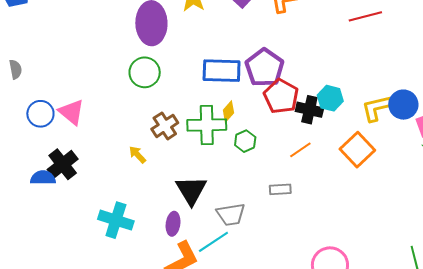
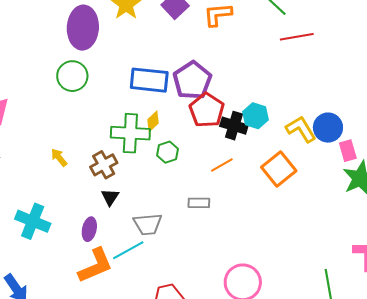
yellow L-shape: (376, 108) -> (301, 129), turned 68
brown cross: (165, 126) -> (104, 165), moved
black triangle: (191, 190) -> (110, 197), size x0.6

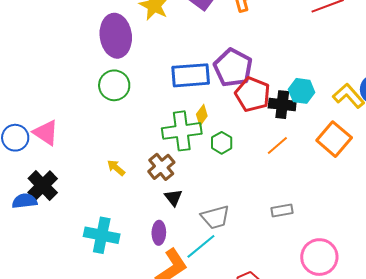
gray rectangle: (199, 203) -> (282, 210), moved

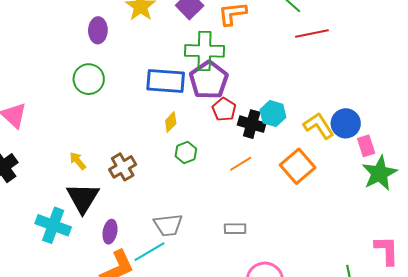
purple ellipse: (116, 36) -> (98, 30), size x0.6
red pentagon: (253, 94) -> (224, 109), size x0.7
green cross: (182, 131) -> (204, 51), moved
black triangle: (173, 198) -> (83, 198), moved, size x1.8

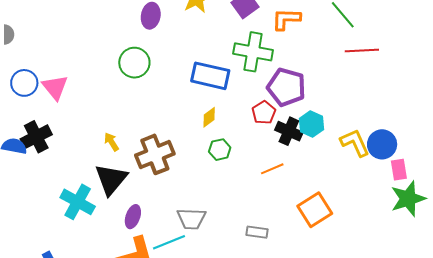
purple pentagon: (209, 80) -> (286, 87), moved, turned -30
orange square: (298, 166) -> (315, 210), moved
brown cross: (123, 167) -> (155, 154), size x1.4

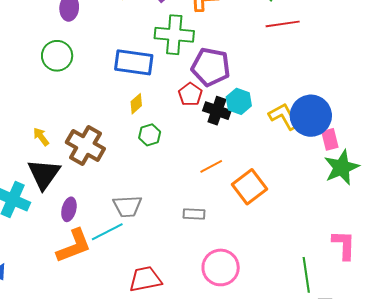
blue circle: (382, 144) -> (311, 116), size x1.4
brown cross: (155, 154) -> (85, 146), turned -33
orange line: (272, 169) -> (211, 166), moved

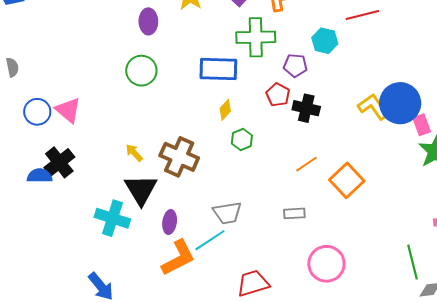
purple pentagon: (211, 67) -> (295, 65), size x0.6
cyan hexagon: (239, 101) -> (325, 41), moved

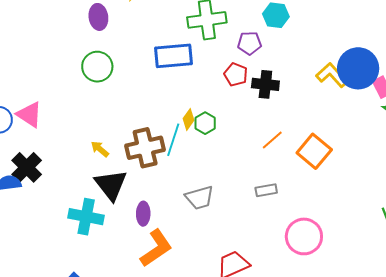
yellow diamond: (225, 110) -> (189, 119), moved
brown cross: (179, 157) -> (145, 148), turned -30
cyan line: (210, 240) -> (173, 140), moved, turned -32

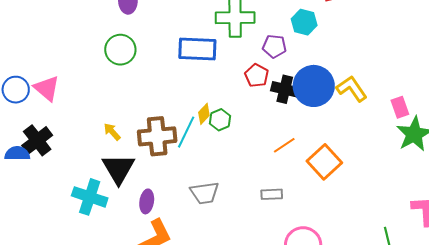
blue circle: (358, 68) -> (314, 86), moved

